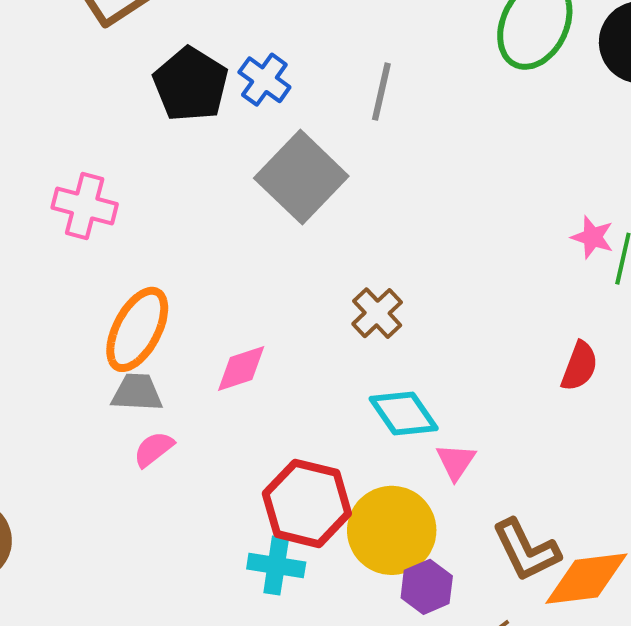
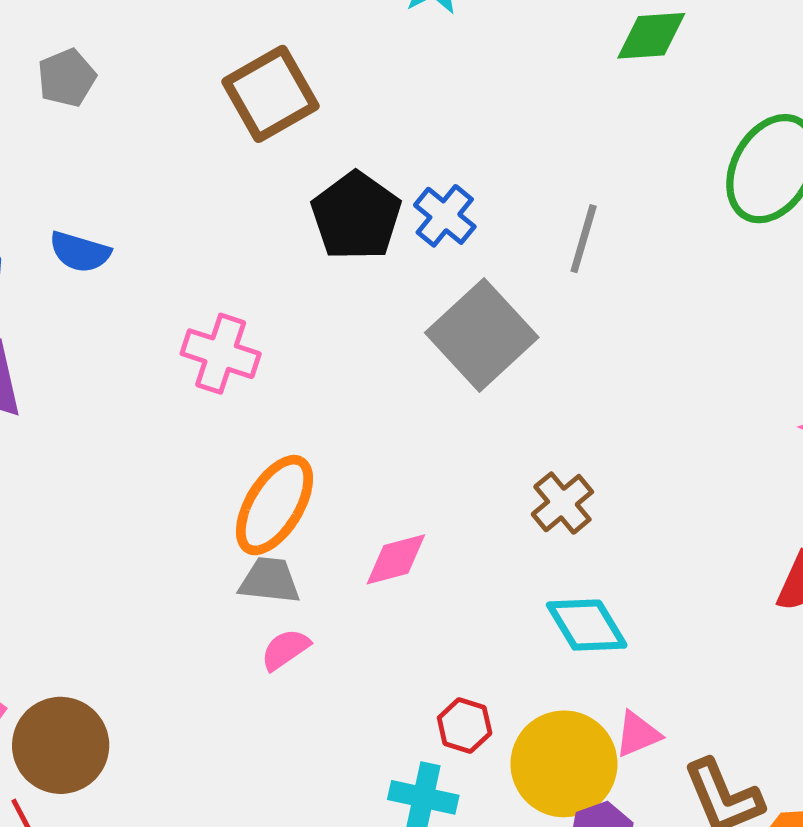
pink triangle: (456, 462) -> (638, 734), moved, turned 30
red hexagon: (307, 503) -> (465, 725), size x0.5

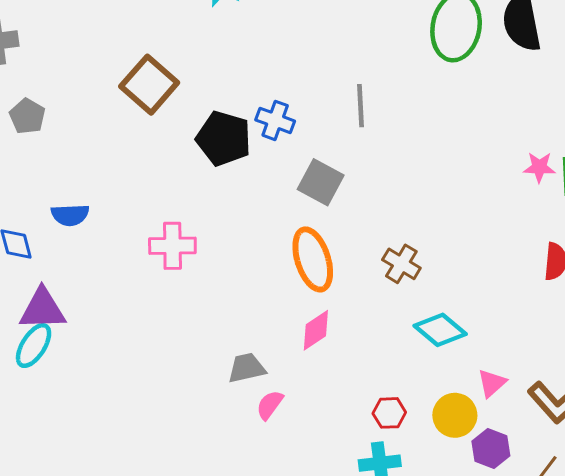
gray square: (482, 335) -> (321, 182), size x0.7
orange ellipse: (274, 505) -> (313, 259), moved, turned -30
yellow circle: (564, 764) -> (455, 415), size x0.7

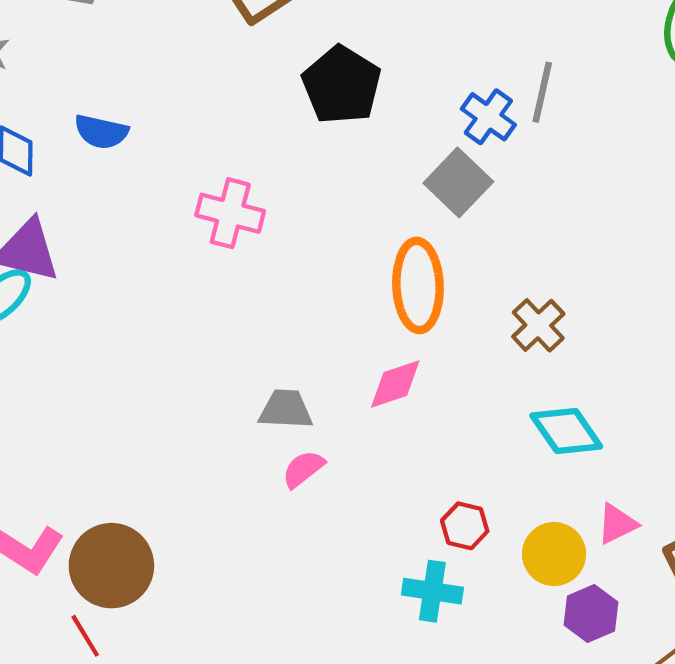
blue cross: (275, 120) -> (488, 117), moved

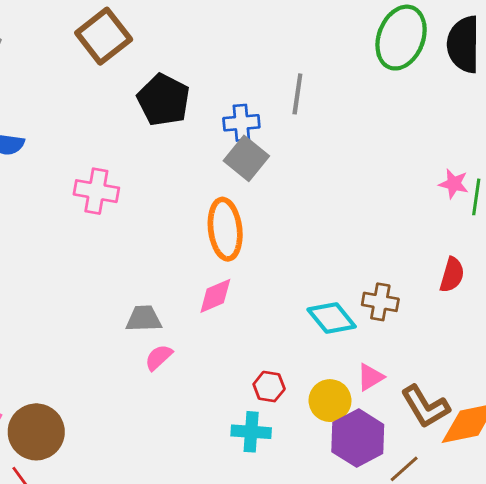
blue cross: (488, 117) -> (241, 123), moved, turned -36
brown cross: (538, 325) -> (380, 302), moved, turned -32
purple hexagon: (591, 613) -> (358, 438), size x1.5

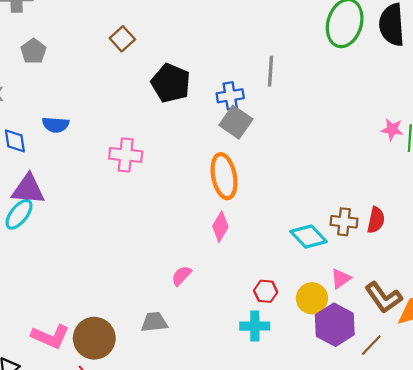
brown square: (104, 36) -> (122, 39), size x0.6
red semicircle: (452, 275) -> (376, 220), moved
pink diamond: (215, 296) -> (220, 227), turned -32
gray trapezoid: (144, 319) -> (154, 322), moved

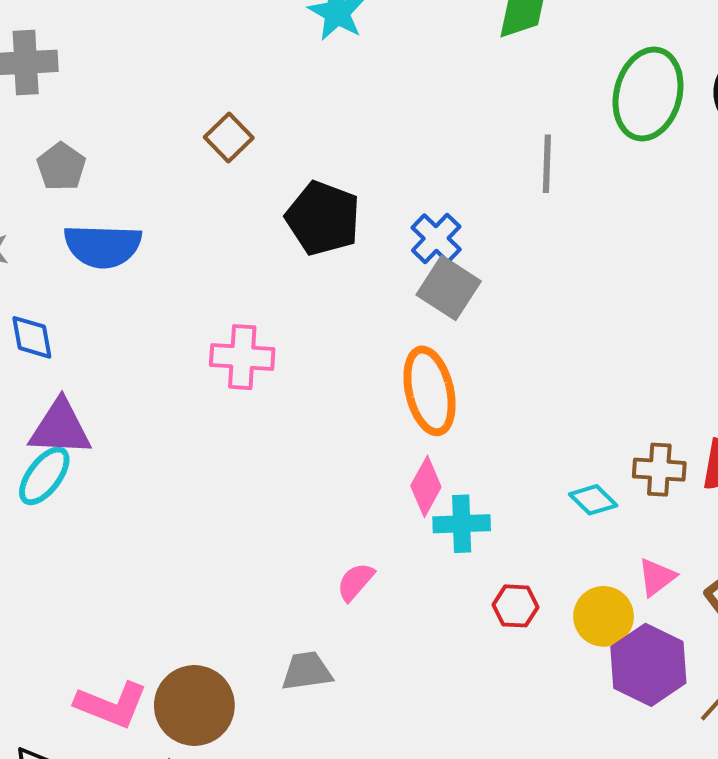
gray line: (270, 71) -> (547, 164), moved
blue cross: (230, 96) -> (436, 238), turned -35
blue semicircle: (56, 125) -> (103, 246), moved, size x1.5
cyan diamond: (309, 237) -> (593, 500), size x0.7
cyan cross: (255, 326) -> (462, 524), moved

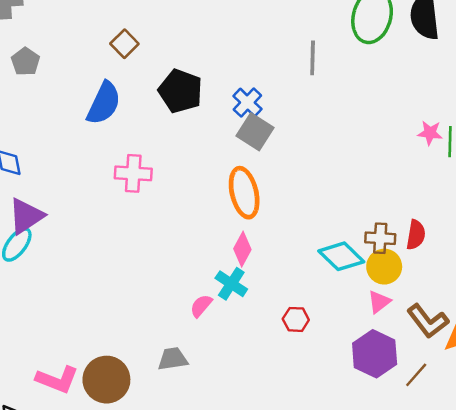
blue semicircle: (103, 246) -> (104, 103), moved, turned -66
purple triangle: (60, 428) -> (26, 216), turned -36
cyan diamond: (593, 500) -> (341, 256), size x1.6
cyan cross: (462, 524) -> (231, 284), moved, turned 36
yellow circle: (604, 616) -> (384, 267), moved

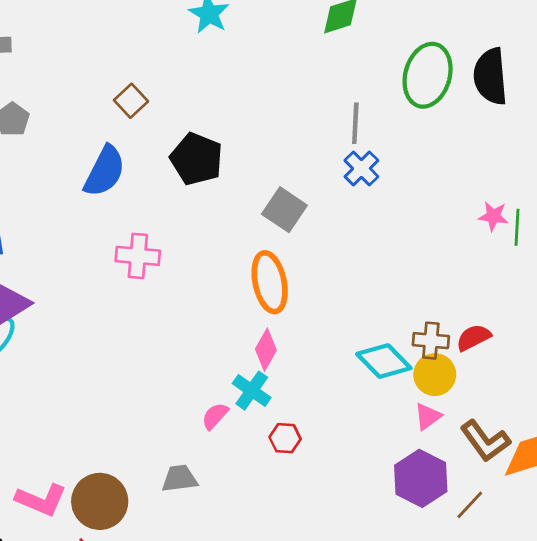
blue cross: (247, 103) -> (361, 169), moved
red semicircle: (416, 235) -> (473, 338), turned -128
red hexagon: (296, 319) -> (285, 438), moved

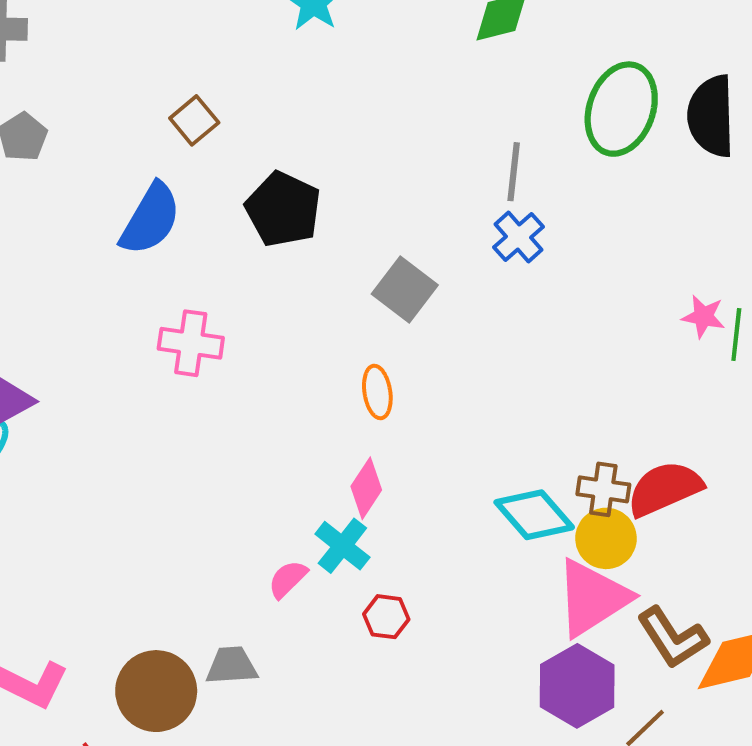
orange ellipse: (270, 282) -> (377, 392), size x0.6
red semicircle: (473, 338) -> (665, 489), size x1.5
pink triangle: (428, 416) -> (592, 598), size x2.0
brown circle: (100, 501) -> (156, 691), moved

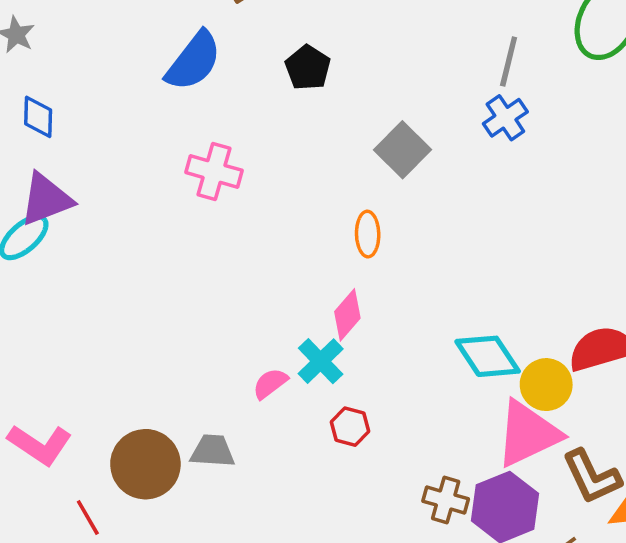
black pentagon: (283, 209) -> (308, 68), size x0.7
brown cross: (603, 489) -> (446, 500), moved

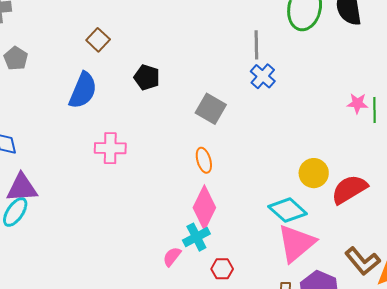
purple triangle: (46, 199) -> (22, 188), turned 32
pink diamond: (347, 315) -> (204, 208), size x1.5
cyan cross: (321, 361) -> (196, 237), turned 32
yellow circle: (546, 385) -> (314, 173), moved
pink triangle: (528, 434) -> (296, 243), moved

